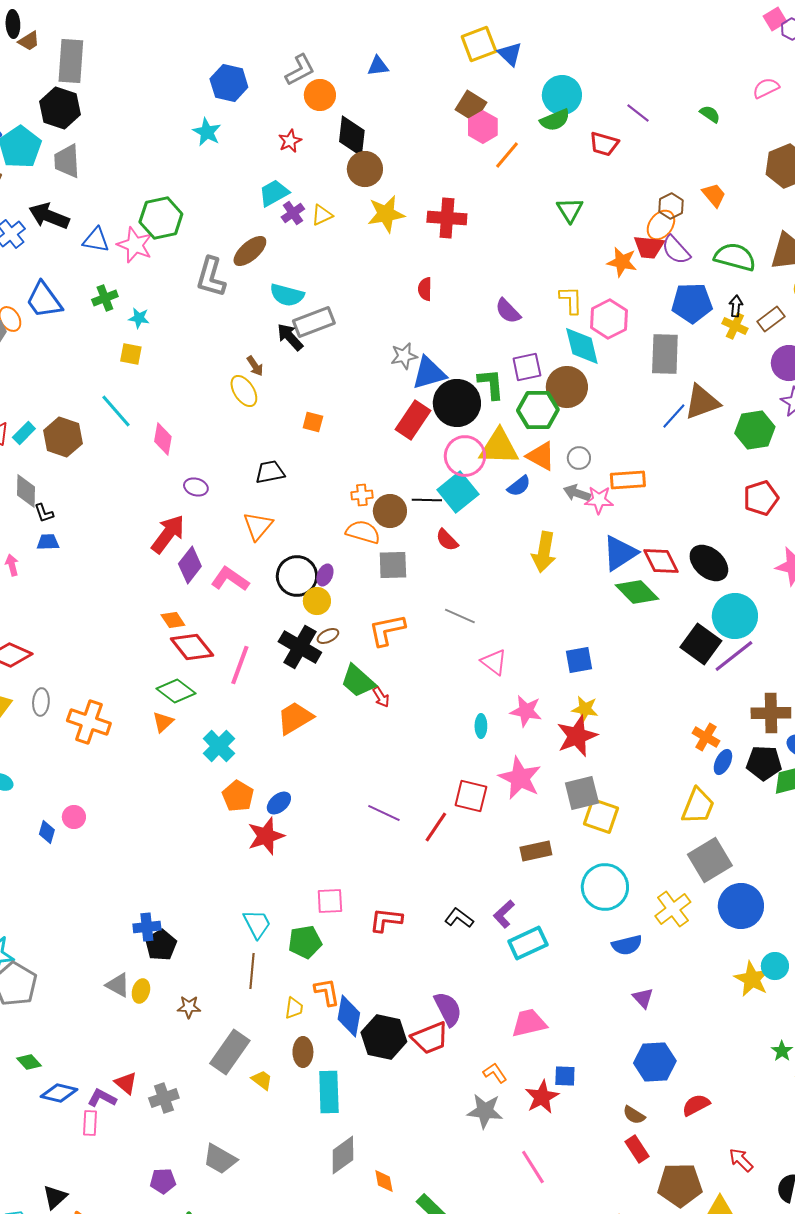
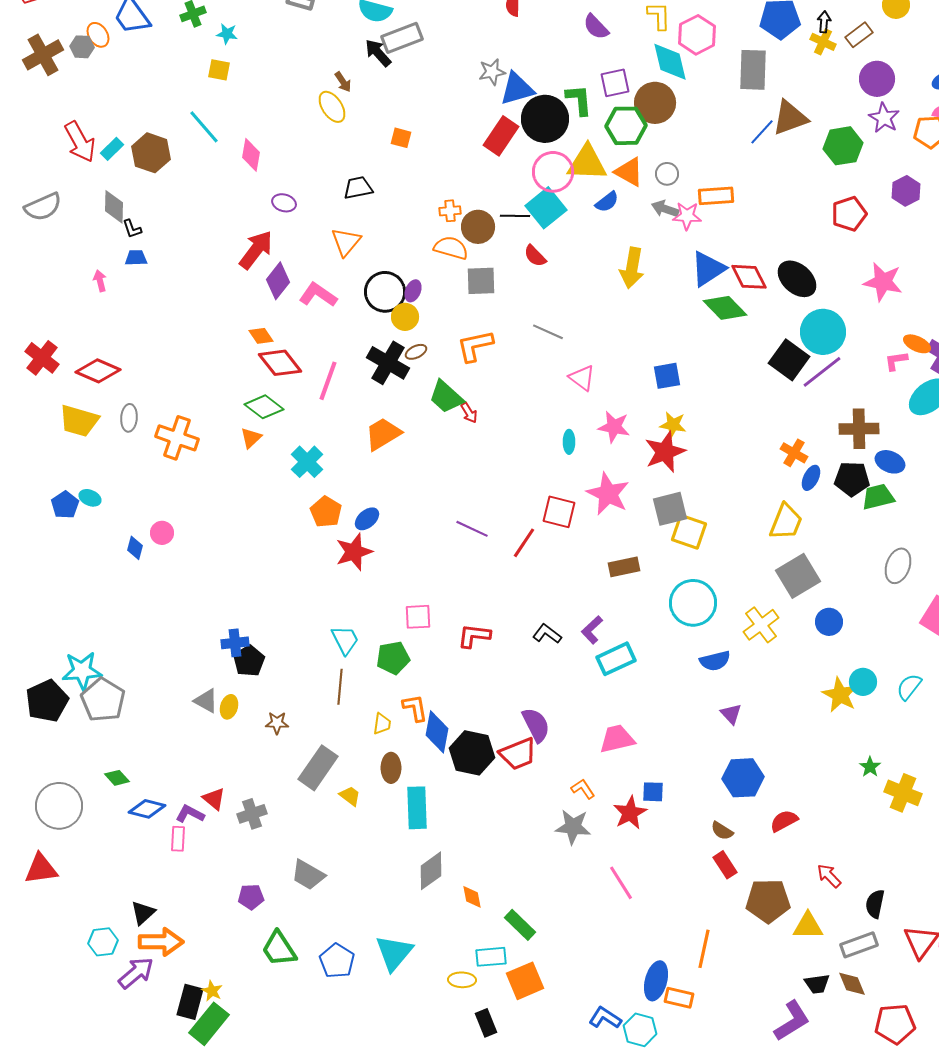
blue circle: (741, 906) -> (829, 622), size x0.6

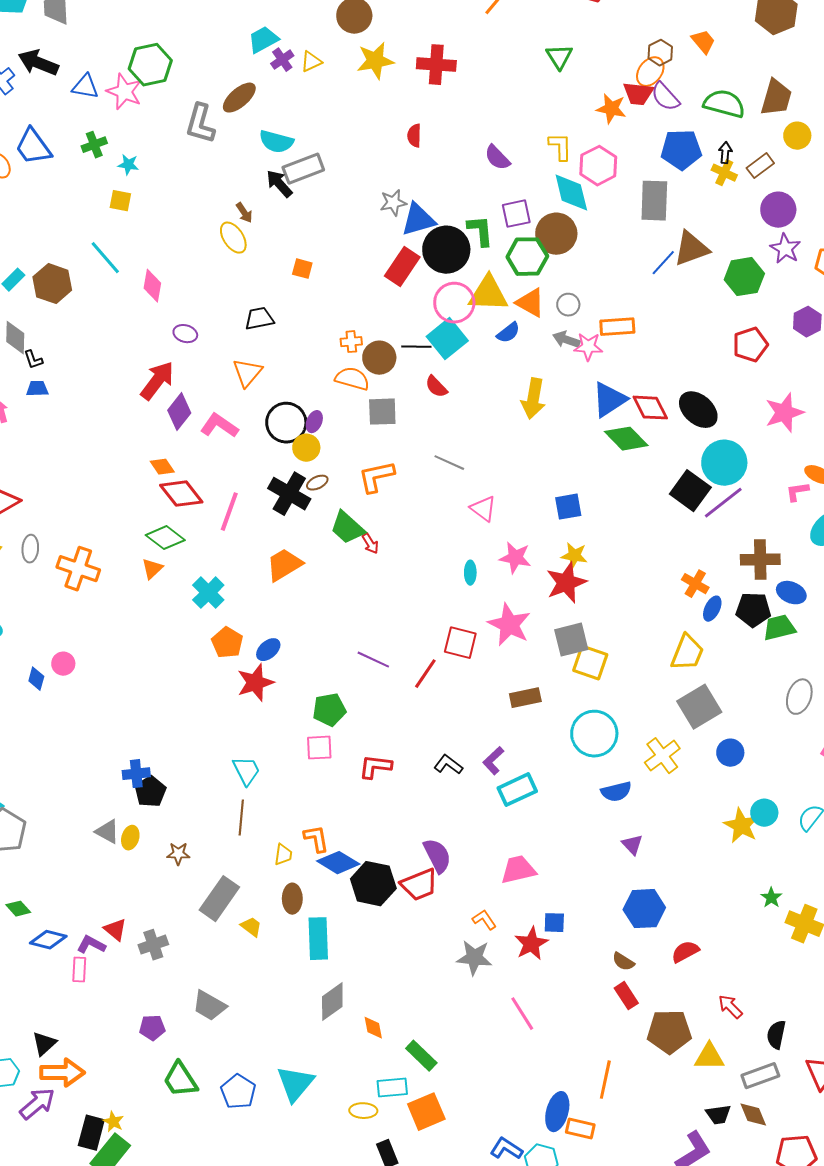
pink star: (883, 282) -> (784, 413), turned -30
green pentagon: (393, 658) -> (329, 710), moved
blue diamond: (437, 732) -> (338, 863), turned -69

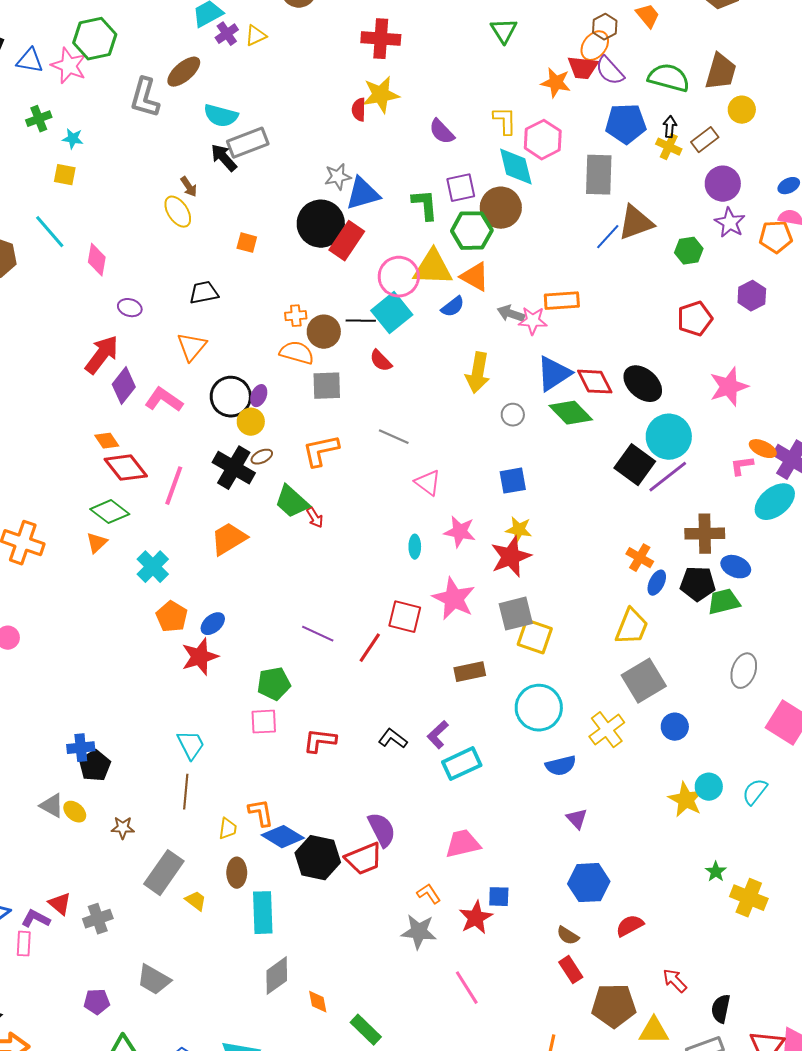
yellow star: (375, 61) -> (381, 95), moved
black circle: (446, 250) -> (321, 224), moved
green hexagon: (744, 277) -> (689, 251), size x0.7
gray circle: (568, 305) -> (513, 415), moved
yellow ellipse: (130, 838) -> (75, 812), turned -65

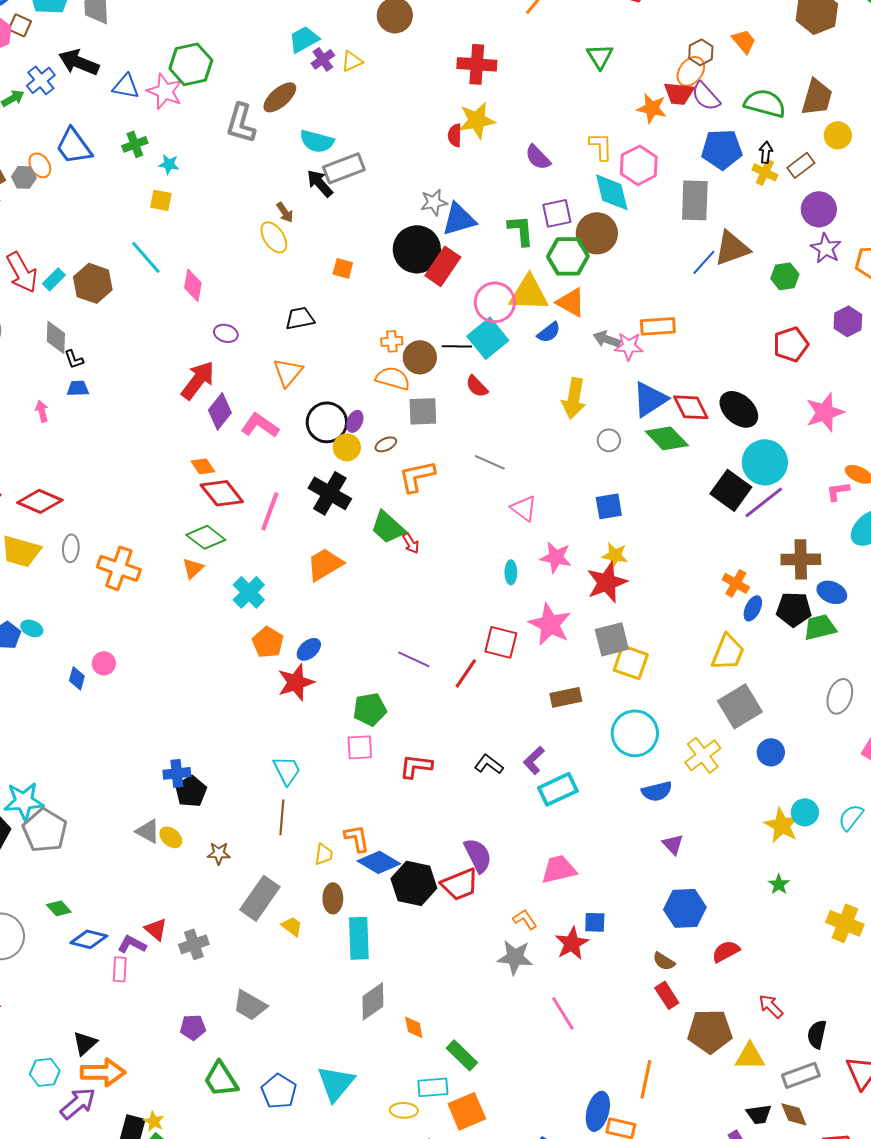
brown ellipse: (262, 457) -> (386, 444), moved
green star: (716, 872) -> (779, 884), moved

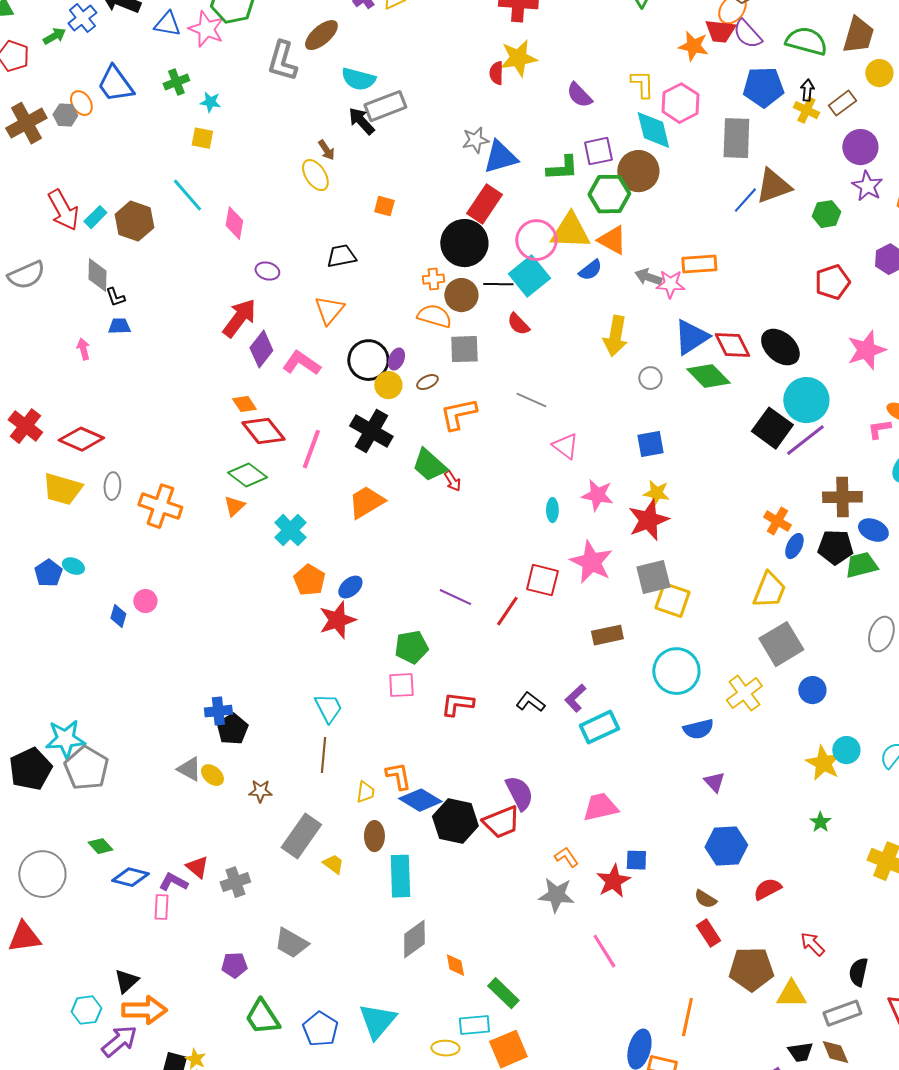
green L-shape: (521, 230) -> (562, 168), turned 92
black circle: (417, 249) -> (464, 243), moved

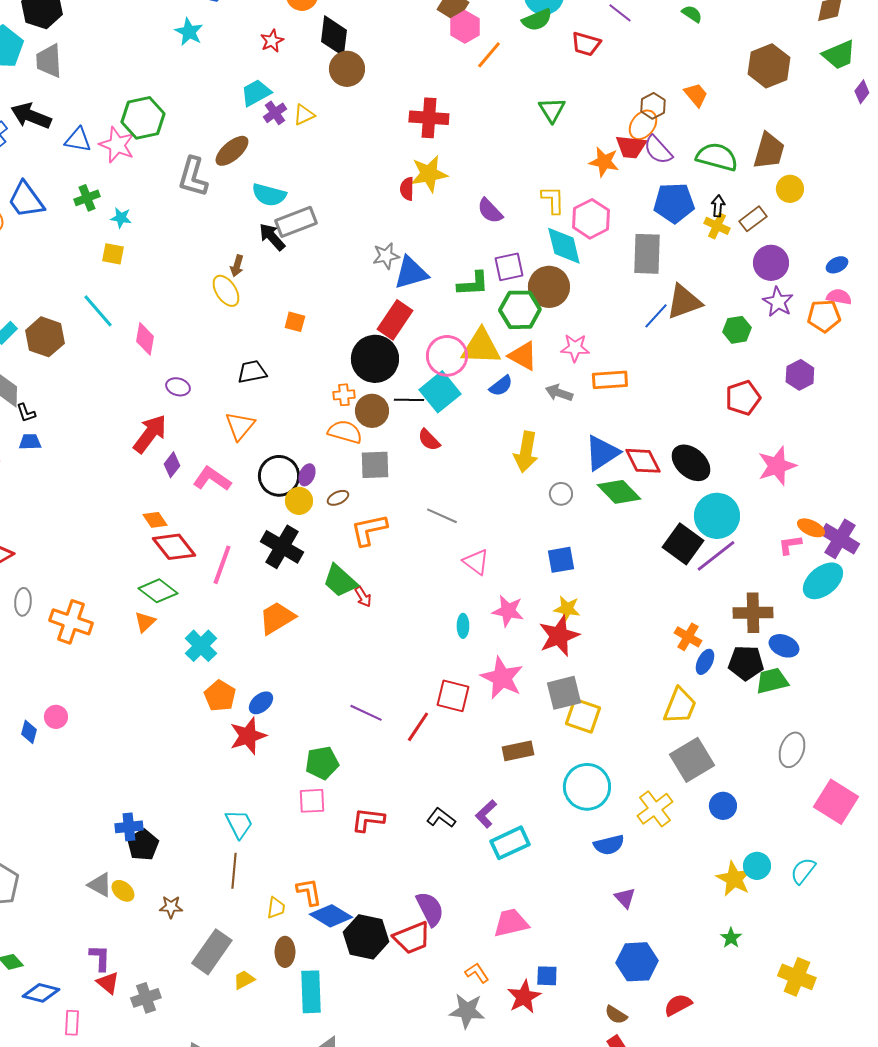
brown arrow: (326, 150) -> (237, 266), turned 50
pink star: (670, 284) -> (575, 348), moved
purple diamond: (261, 349) -> (172, 465), size x0.7
yellow trapezoid: (333, 864) -> (244, 980), turned -65
purple L-shape: (173, 882) -> (100, 958), moved, turned 64

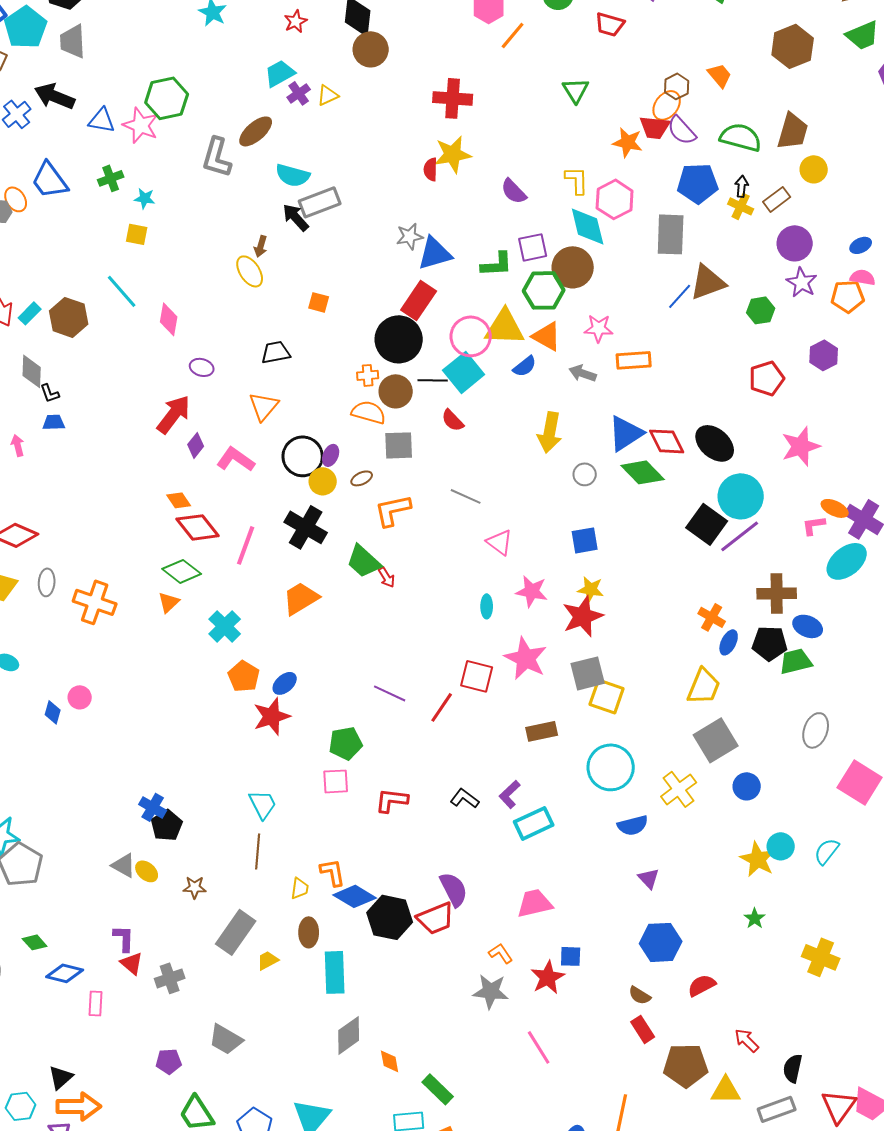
blue cross: (129, 827) -> (153, 807), turned 36

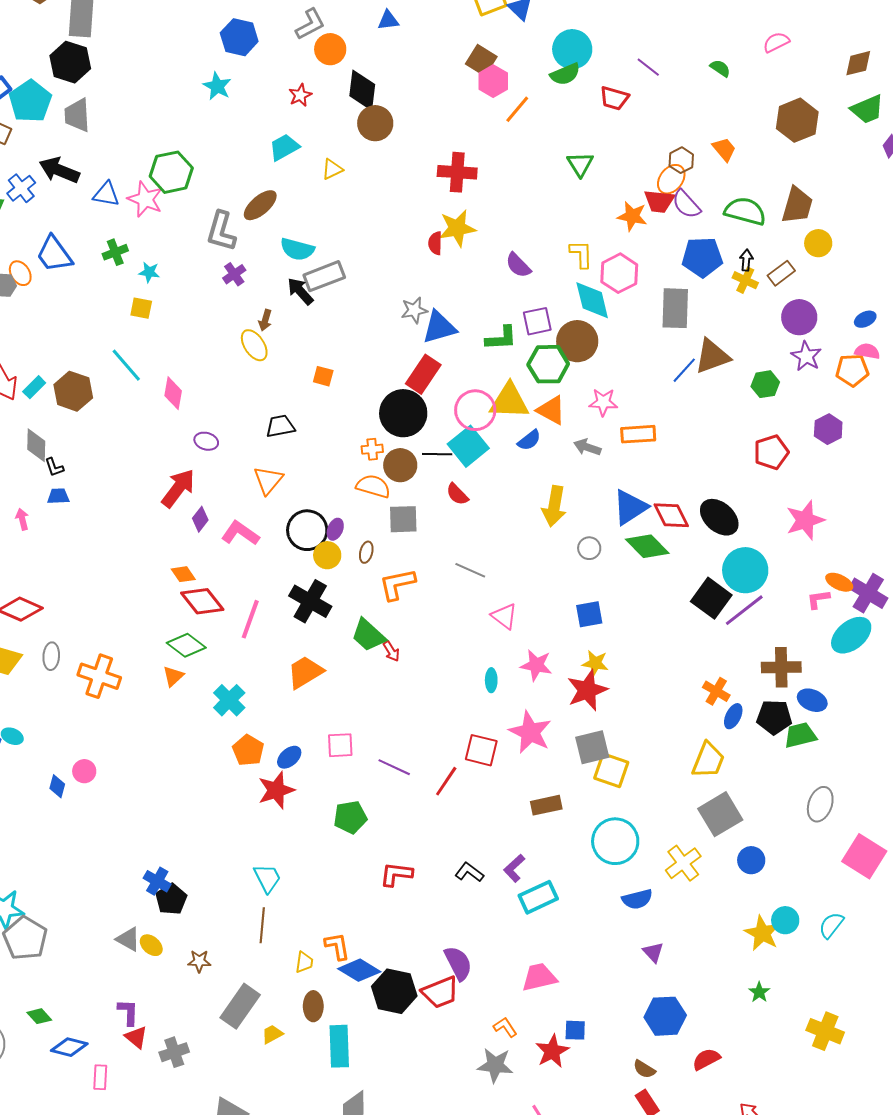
purple cross: (299, 93) -> (234, 274), moved
brown ellipse: (362, 478) -> (366, 552), turned -50
pink square: (336, 781) -> (340, 745), moved

